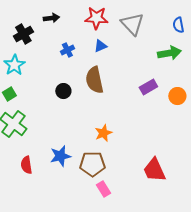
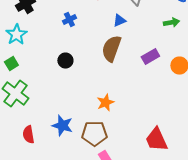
blue triangle: (100, 46) -> (119, 20), moved
green arrow: (169, 53) -> (171, 22), size x0.7
brown semicircle: (94, 80) -> (111, 48), moved, turned 32
blue star: (60, 156) -> (62, 126), turned 30

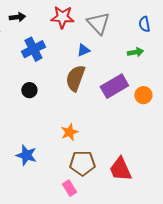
blue cross: (69, 20) -> (33, 49), size x1.6
purple rectangle: (150, 56) -> (114, 86), size x1.5
brown pentagon: (94, 134) -> (82, 163), moved

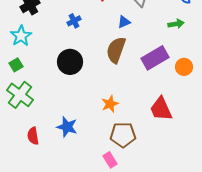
blue cross: (33, 49) -> (74, 21), size x0.6
black circle: (29, 90) -> (70, 62), size x1.6
red trapezoid: (120, 169) -> (161, 109), moved

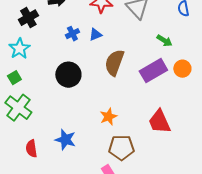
blue triangle: (124, 22) -> (95, 35), moved
green arrow: (176, 24) -> (164, 41), moved, turned 42
orange circle: (184, 67) -> (182, 69), moved

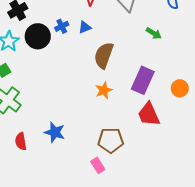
orange circle: (182, 69) -> (180, 88), moved
purple rectangle: (153, 71) -> (143, 80), moved, turned -36
black circle: (68, 75) -> (38, 36), moved
orange star: (108, 117) -> (104, 90), moved

